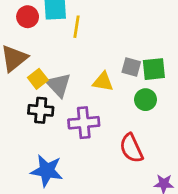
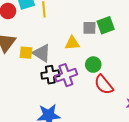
yellow square: (38, 79) -> (26, 53), turned -32
green circle: (146, 100) -> (93, 65), moved
black cross: (41, 110) -> (50, 75), moved

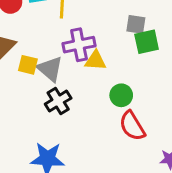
gray square: (89, 28) -> (136, 24), moved
black cross: (50, 75) -> (58, 101), turned -30
purple cross: (66, 75) -> (79, 45), moved

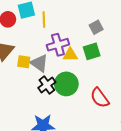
gray square: (136, 24) -> (96, 27), turned -32
green square: (147, 42) -> (92, 51), moved
green circle: (121, 95) -> (66, 84), moved, size x1.5

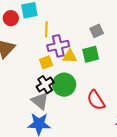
yellow line: (44, 20) -> (46, 29), moved
yellow square: (24, 62) -> (46, 62), moved, turned -32
gray triangle: (39, 63) -> (40, 101), moved

